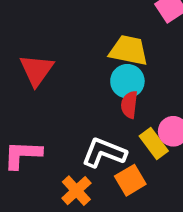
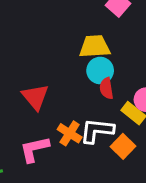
red triangle: (37, 70) -> (35, 97), moved
orange cross: (76, 191) -> (70, 133), moved

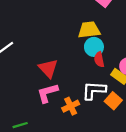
orange cross: (70, 133) -> (71, 106), moved, turned 35
pink L-shape: (34, 149) -> (48, 93), moved

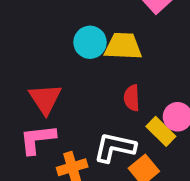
cyan circle: (94, 47) -> (90, 42), moved

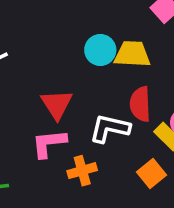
red semicircle: (132, 98) -> (140, 104), size x1.4
white L-shape: (115, 147) -> (110, 128), moved

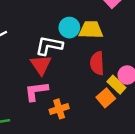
white L-shape: (110, 128) -> (49, 46), moved
orange square: (151, 174) -> (106, 98), moved

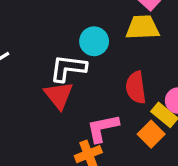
yellow trapezoid: (91, 30) -> (143, 27), moved
pink L-shape: (36, 91) -> (103, 128), moved

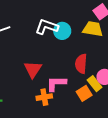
white L-shape: (68, 68) -> (47, 27), moved
red triangle: (59, 95) -> (33, 69), moved

